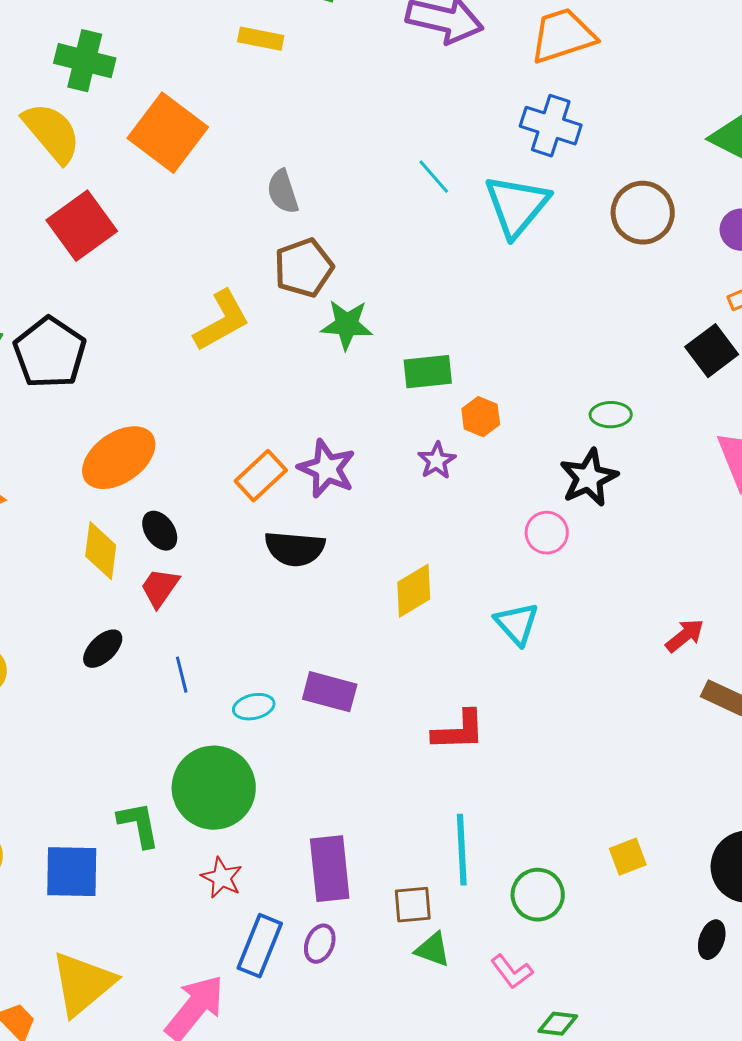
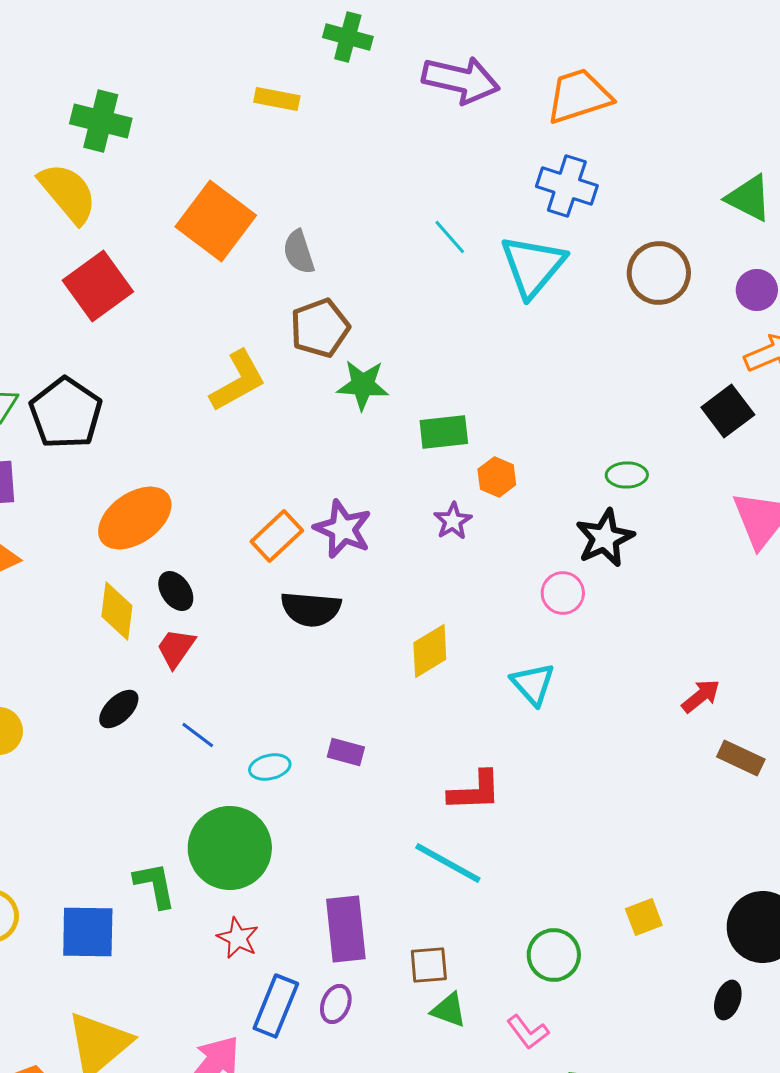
orange square: (168, 133) -> (216, 221), moved
blue line: (182, 675) -> (198, 735), turned -39
purple rectangle: (330, 692) -> (346, 752), size x0.7
cyan line: (462, 850) -> (448, 863), moved, turned -58

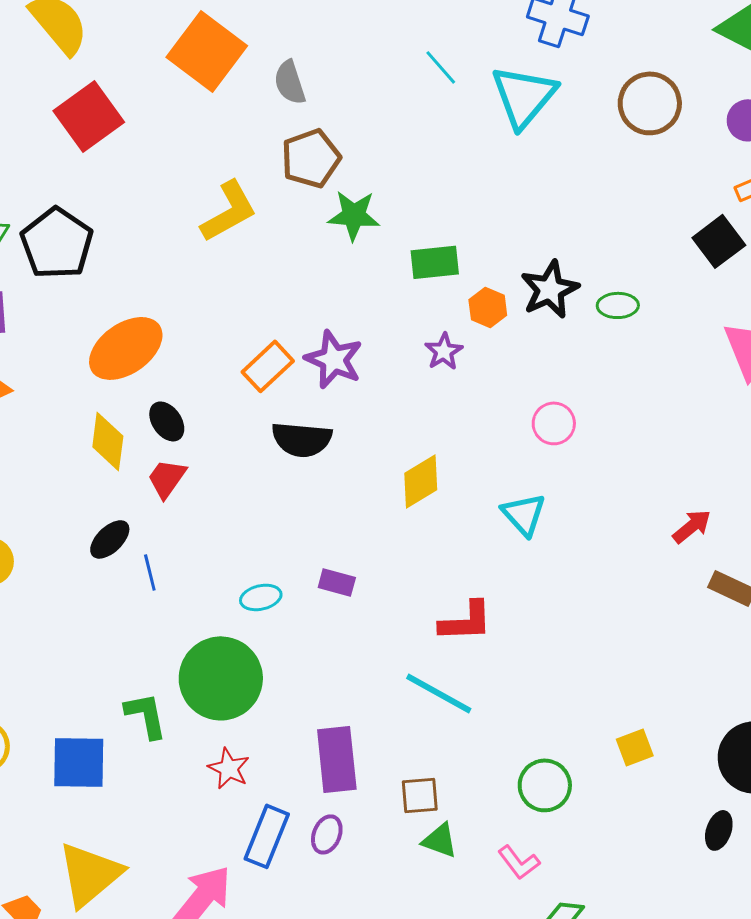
black star: (605, 538) -> (550, 289), moved
blue line: (198, 735) -> (150, 572), moved, turned 39

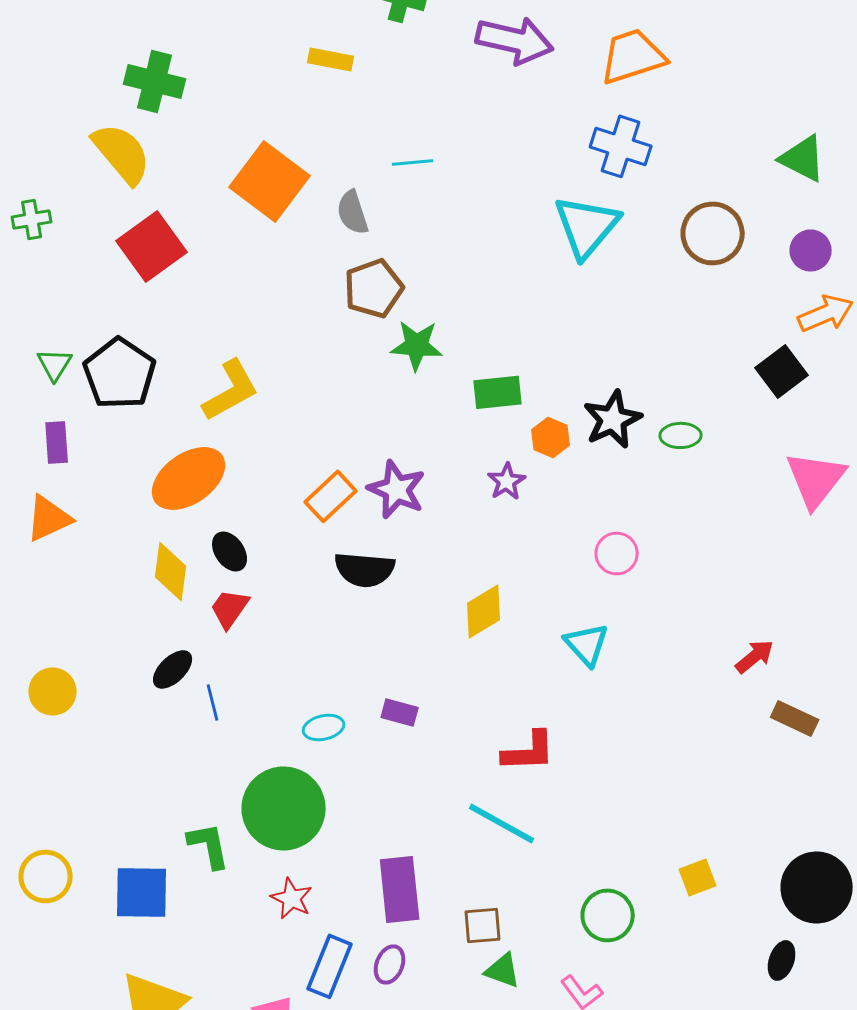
cyan line: (441, 67) -> (413, 162), moved, turned -54
yellow L-shape: (229, 211) -> (231, 390), moved

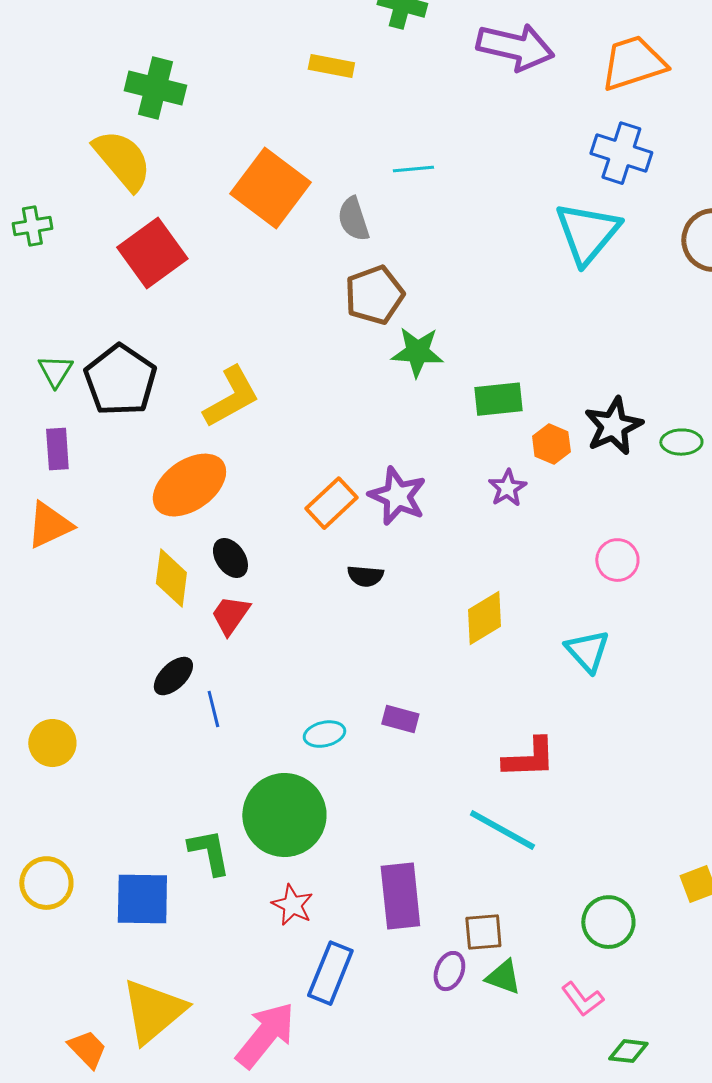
black semicircle: (365, 569) -> (365, 576), size x0.6
yellow circle: (53, 691) -> (52, 743), moved
purple ellipse: (390, 964) -> (449, 971), moved

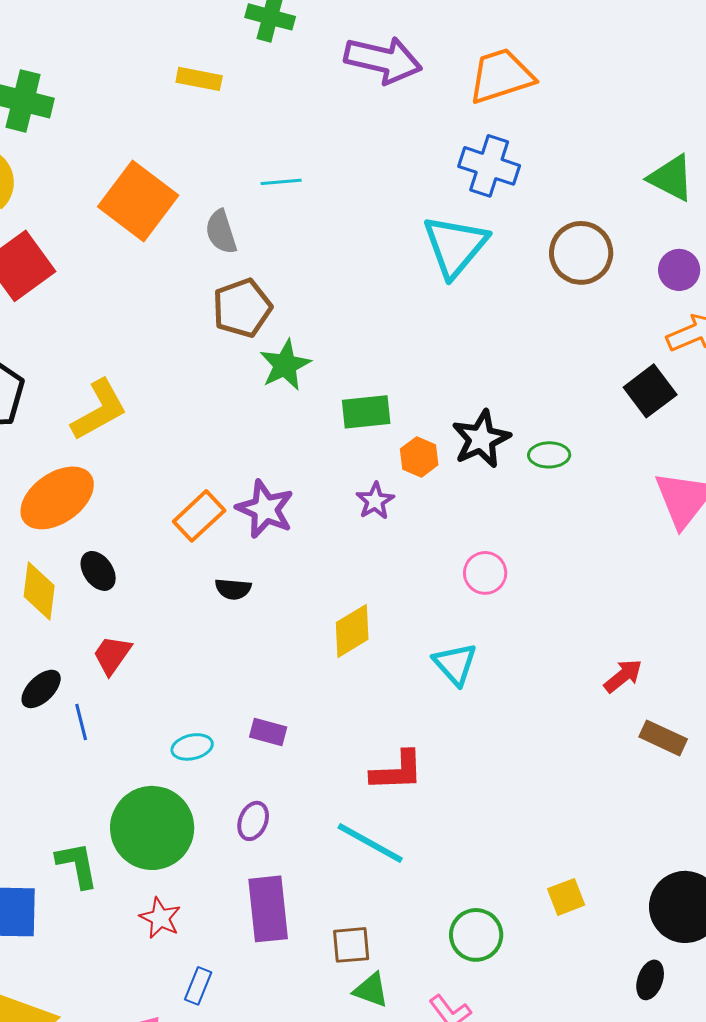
green star: (417, 352) -> (285, 365), turned -30
red trapezoid: (230, 615) -> (112, 655), moved
purple ellipse: (449, 971) -> (253, 821), moved
blue rectangle: (330, 973) -> (198, 986), size x0.6

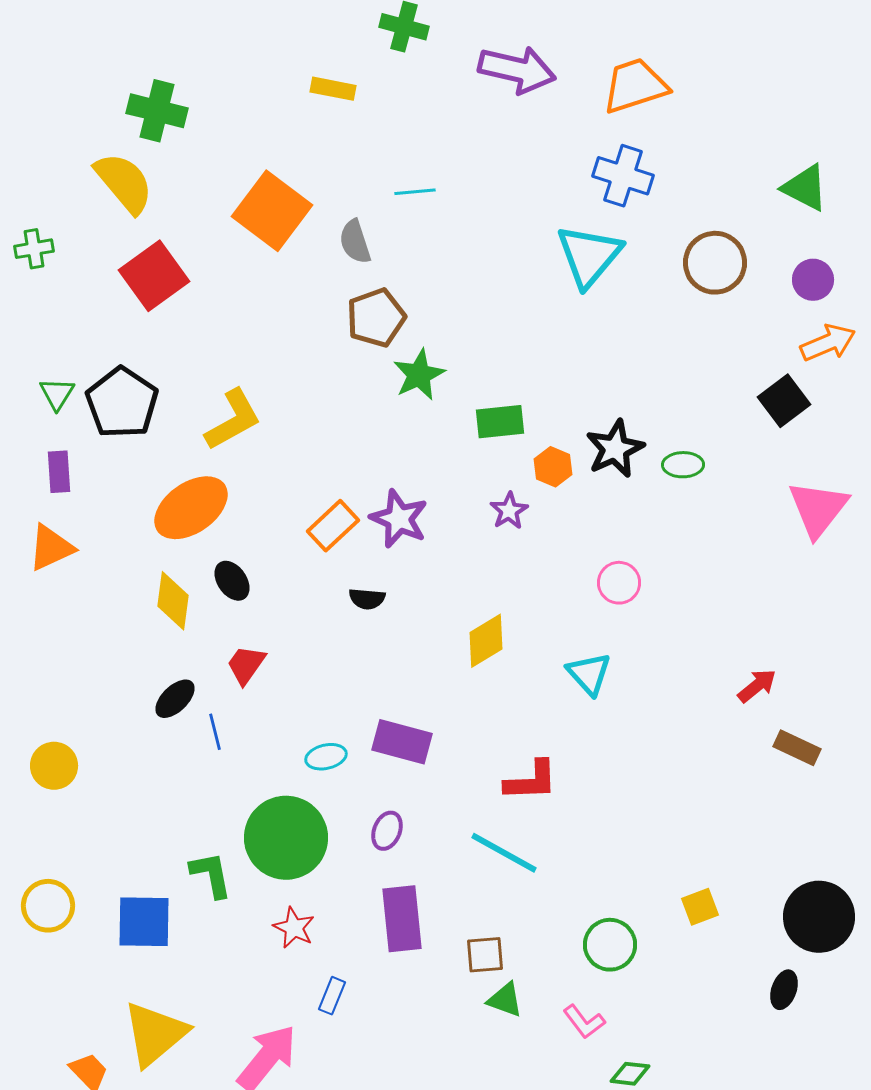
purple rectangle: (268, 732) -> (402, 742), size x1.6

